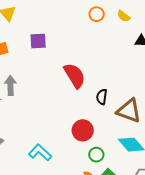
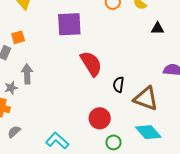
purple square: (38, 41) -> (69, 24), moved, size x1.5

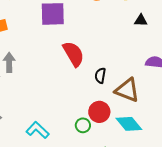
red circle: (100, 118) -> (99, 112), moved
green circle: (113, 142) -> (83, 125), moved

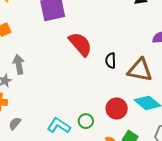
red circle: (99, 112) -> (117, 108), moved
green circle: (83, 125) -> (86, 121), moved

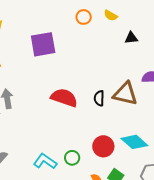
red semicircle: (80, 44) -> (64, 98), moved, turned -32
brown triangle: (140, 70) -> (125, 94), moved

